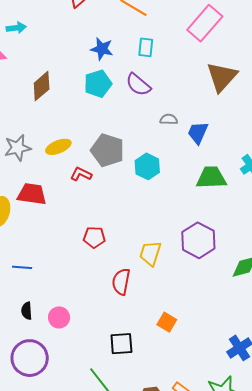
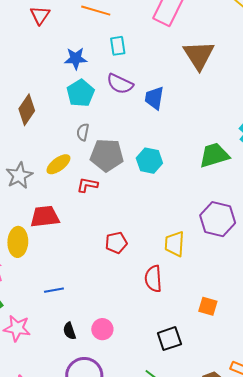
gray semicircle: (169, 119) -> (83, 132), moved, turned -66
blue trapezoid: (198, 133) -> (154, 98), moved

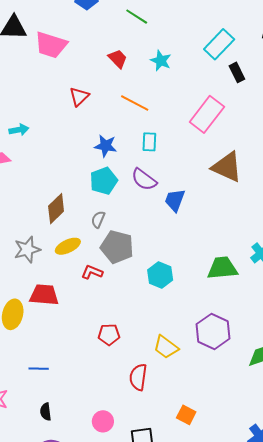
brown triangle: (199, 55) -> (227, 167), turned -44
brown diamond: (27, 110) -> (56, 209), moved
cyan hexagon: (149, 161) -> (160, 275), moved
yellow trapezoid: (175, 244) -> (166, 347), turned -68
pink circle: (102, 329) -> (103, 421), moved

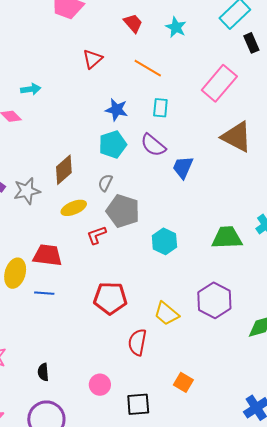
gray star: (27, 250) -> (27, 191), moved
red L-shape: (92, 272) -> (97, 235), turned -45
red pentagon: (109, 335) -> (110, 298), size x1.5
blue line: (39, 369) -> (44, 293), moved

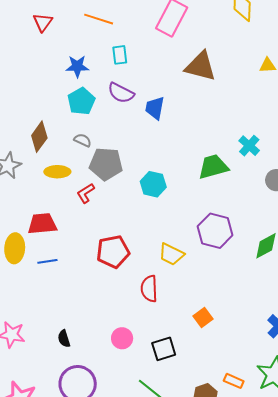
gray semicircle: (105, 183) -> (83, 140), turned 102
yellow ellipse: (74, 208) -> (57, 172), turned 35
orange square: (183, 382) -> (203, 318), turned 36

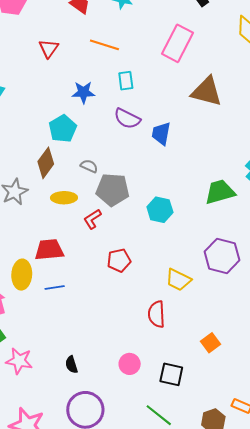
cyan pentagon: (81, 101) -> (63, 129), moved
red pentagon: (113, 252) -> (119, 260), moved, size x0.7
black square: (164, 349) -> (171, 374), turned 30

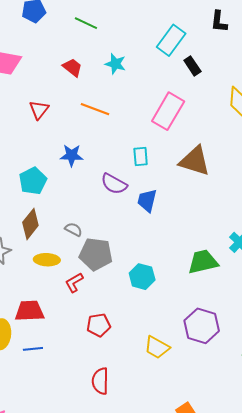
cyan rectangle: (126, 81) -> (141, 157), moved
cyan pentagon: (63, 129) -> (33, 181), moved
red semicircle: (156, 314) -> (100, 381), moved

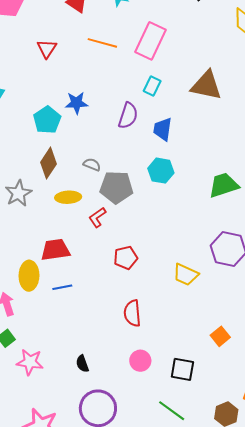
pink rectangle: (168, 111) -> (150, 41), moved
blue star: (72, 155) -> (76, 103), moved
cyan rectangle: (141, 157) -> (152, 86), turned 36
purple semicircle: (114, 184) -> (128, 116), turned -96
cyan hexagon: (142, 277) -> (161, 171), moved

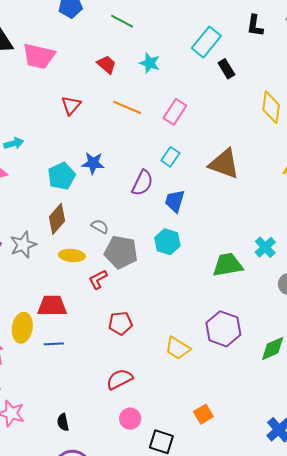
pink rectangle: (150, 41) -> (175, 112), size x0.7
red semicircle: (132, 313) -> (120, 379), turned 60
pink circle: (140, 361) -> (130, 419), moved

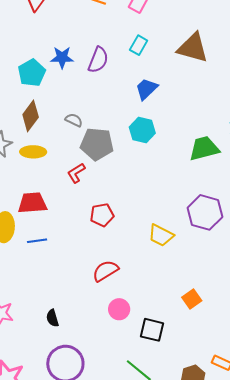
purple semicircle: (142, 183) -> (98, 60), moved
blue trapezoid: (175, 201) -> (147, 89), turned 35
yellow ellipse: (72, 255) -> (33, 152), moved

